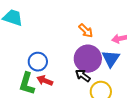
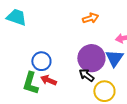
orange arrow: (86, 31) -> (90, 18), moved, turned -63

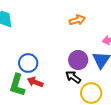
purple circle: (91, 58) -> (78, 60), size x0.7

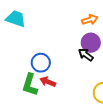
purple circle: (78, 60) -> (91, 43), moved
black arrow: (73, 77) -> (86, 55), moved

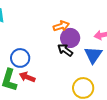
orange arrow: (90, 20) -> (61, 26), moved

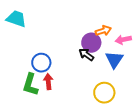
orange arrow: (61, 26) -> (103, 31), moved
red arrow: (27, 77) -> (48, 82), turned 63

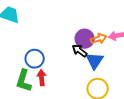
orange arrow: (103, 31) -> (99, 39), moved
blue triangle: (114, 60) -> (95, 61), moved

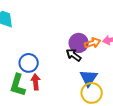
blue triangle: (95, 61) -> (89, 78), moved

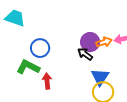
blue circle: (29, 63) -> (40, 48), moved
green L-shape: (18, 85) -> (28, 67), moved, turned 100

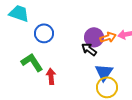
blue circle: (40, 48) -> (44, 33), moved
green L-shape: (28, 67) -> (32, 62), turned 30

